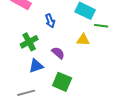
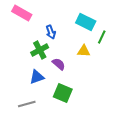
green line: (101, 26) -> (102, 37), turned -72
green cross: (29, 42) -> (40, 50), moved

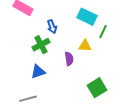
purple semicircle: (59, 64) -> (69, 59), moved, turned 40
green square: (63, 93) -> (97, 88), moved, turned 36

